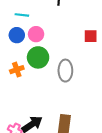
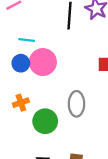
pink circle: (36, 34) -> (43, 62), size x1.5
green circle: (38, 57) -> (45, 121), moved

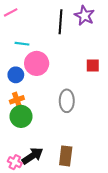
blue circle: (21, 63) -> (16, 75), moved
green circle: (45, 121) -> (21, 116), moved

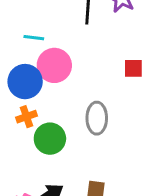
blue circle: (16, 75) -> (25, 82), size x1.5
green circle: (21, 116) -> (50, 139), moved

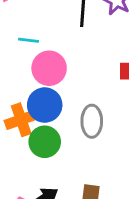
blue circle: (25, 82) -> (45, 105), moved
orange cross: (27, 117) -> (21, 120), size x1.5

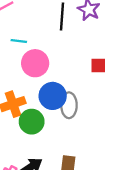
blue circle: (45, 105) -> (53, 96), moved

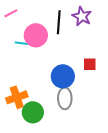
pink circle: (35, 63) -> (36, 35), moved
blue circle: (53, 96) -> (63, 76), moved

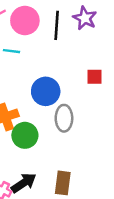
pink circle: (36, 35) -> (25, 21), moved
blue circle: (63, 76) -> (46, 91), moved

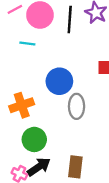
green circle: (25, 135) -> (34, 139), moved

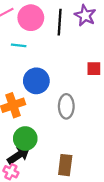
blue circle: (59, 81) -> (36, 81), moved
black arrow: (39, 167) -> (19, 155), moved

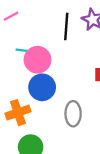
pink circle: (31, 18) -> (37, 60), moved

